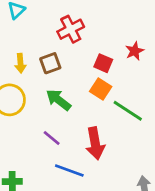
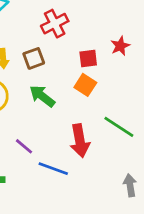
red square: (103, 63) -> (88, 58), turned -30
green line: (128, 111) -> (119, 127), moved
purple line: (52, 138) -> (24, 146), moved

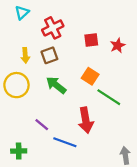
red cross: (55, 24) -> (53, 28), moved
red square: (88, 58) -> (91, 40), moved
green line: (119, 127) -> (109, 97), moved

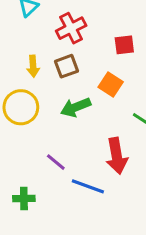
orange square: (90, 76) -> (111, 84), moved
green arrow: (56, 85) -> (76, 107), turned -60

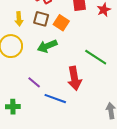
brown square: (67, 66) -> (41, 19), turned 35
orange square: (111, 84) -> (61, 23), moved

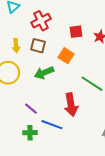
orange square: (61, 23) -> (66, 56), moved
green cross: (13, 107) -> (30, 133), moved

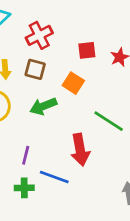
purple line: (31, 109) -> (26, 155), turned 64

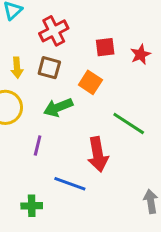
purple line: (26, 155) -> (38, 146), moved
green cross: (24, 188) -> (32, 206), moved

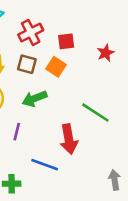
red square: (105, 47) -> (66, 41), moved
orange square: (90, 82) -> (56, 67), moved

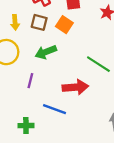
red arrow: (69, 139) -> (75, 87), turned -85

